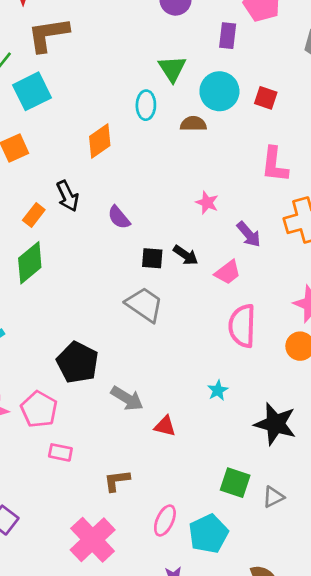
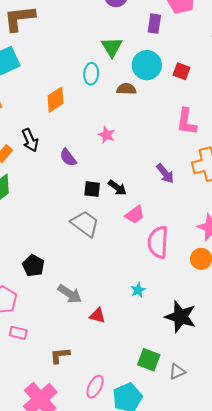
pink star: (207, 203) -> (106, 135), moved
pink trapezoid: (228, 272) -> (135, 215), moved
black pentagon: (78, 363) -> (33, 266), size x0.7

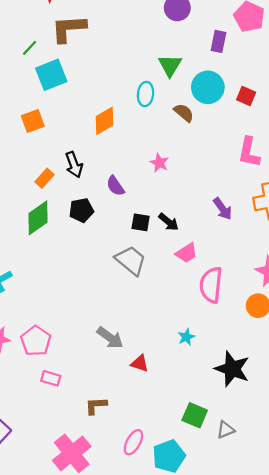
brown semicircle: (126, 89) -> (184, 113), turned 36
black pentagon: (33, 266) -> (81, 210), moved, turned 30

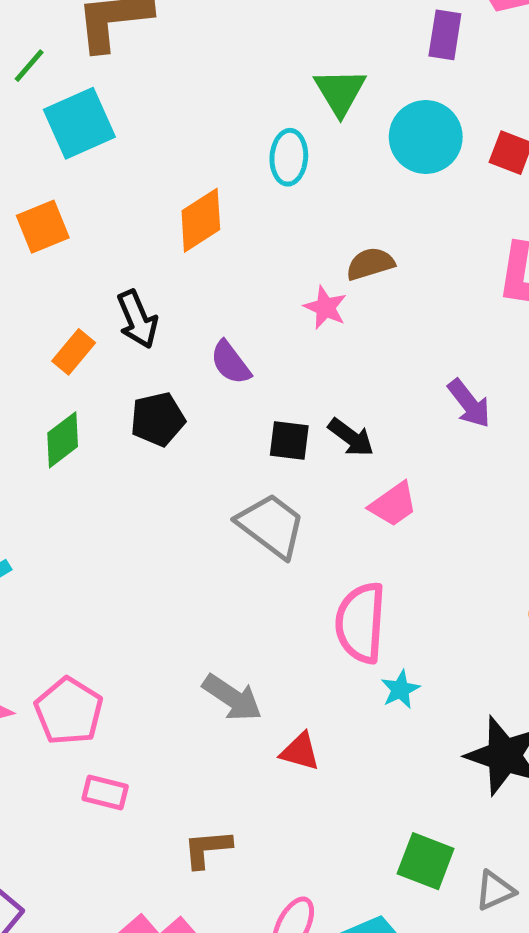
brown semicircle: (184, 113) -> (370, 264), moved, turned -55
green diamond: (38, 218) -> (63, 440), size x0.7
pink semicircle: (211, 285) -> (361, 623), moved

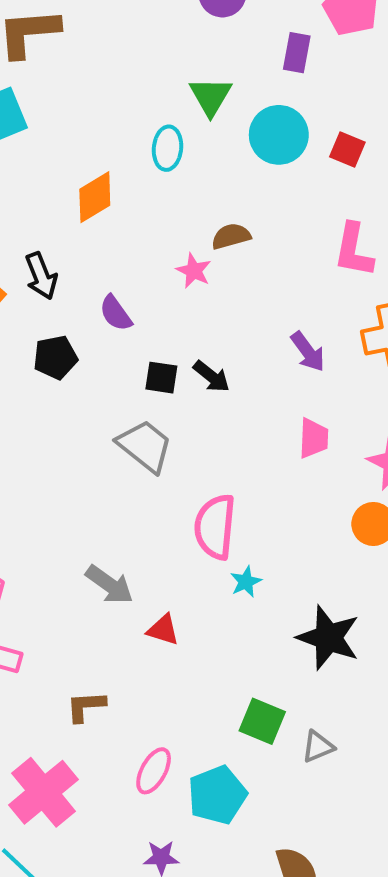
pink trapezoid: (393, 504) -> (314, 438), moved, turned -54

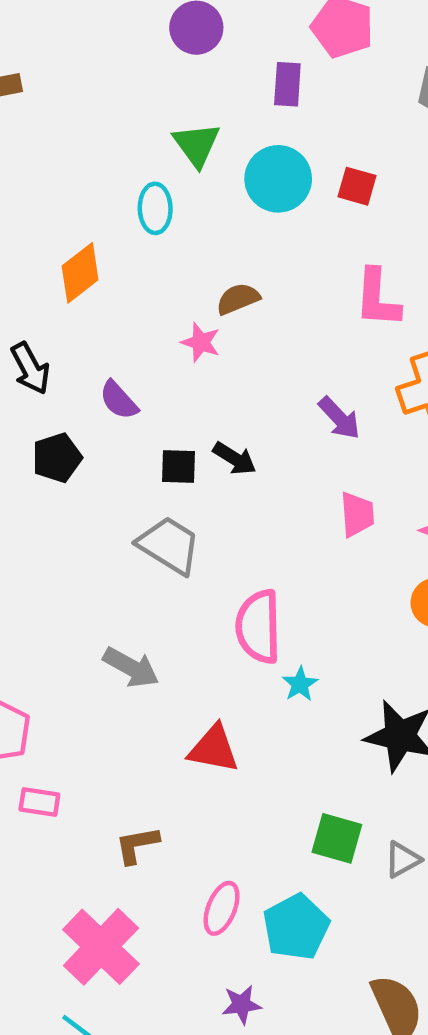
gray arrow: (109, 585) -> (131, 667), moved
red triangle: (163, 630) -> (214, 749), size x1.4

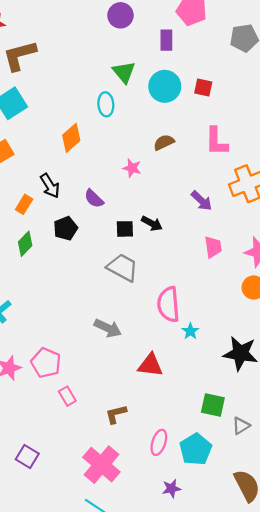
brown semicircle: (238, 299) -> (164, 142), moved
pink rectangle: (39, 802) -> (67, 396), turned 54
gray triangle: (403, 860) -> (241, 426), moved

